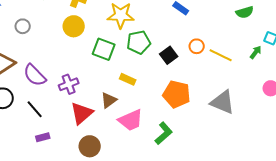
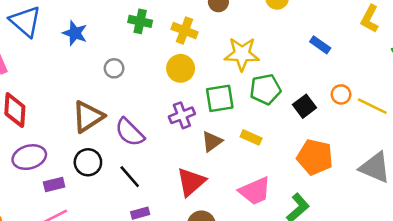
green square: (104, 49) -> (220, 98), turned -30
purple cross: (69, 84) -> (182, 115), moved
brown triangle: (109, 100) -> (212, 141), moved

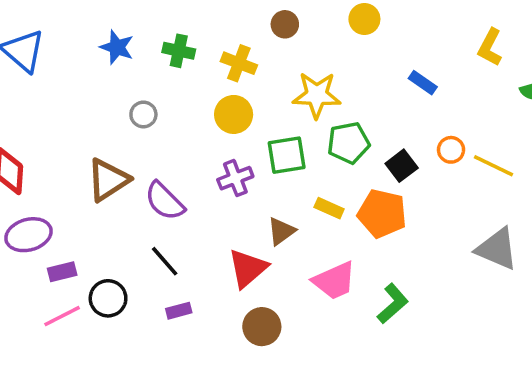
blue star: (75, 33) -> (117, 47), moved
brown triangle: (212, 141) -> (281, 231), moved
orange pentagon: (315, 157) -> (382, 213), moved
black circle: (88, 162) -> (108, 298), moved

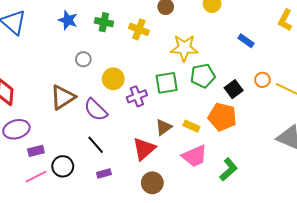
yellow circle: (234, 114) -> (113, 79), moved
yellow rectangle: (329, 208) -> (191, 126), moved

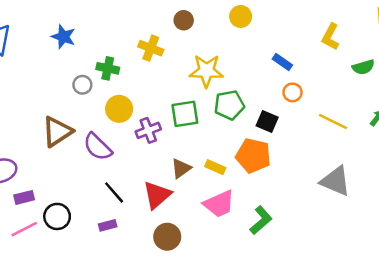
green cross: (104, 22) -> (108, 68), moved
orange circle: (262, 80) -> (293, 92), moved
black square: (234, 89) -> (267, 122), turned -30
black line: (96, 145) -> (114, 192), moved

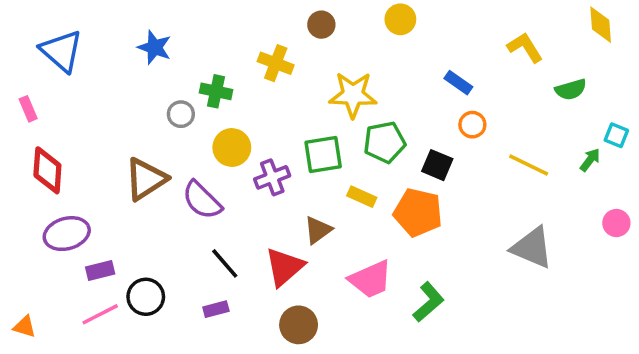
yellow L-shape: (330, 37) -> (525, 47), turned 120
yellow rectangle: (215, 167) -> (362, 197), moved

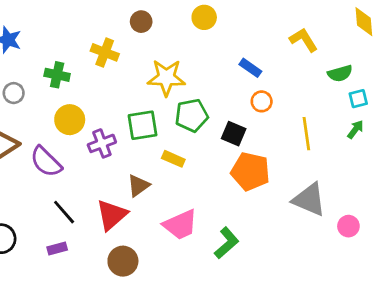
gray circle: (181, 114) -> (14, 93), moved
cyan square: (616, 135) -> (358, 99), moved, turned -36
yellow line: (529, 165) -> (306, 134), turned 56
orange pentagon: (418, 212) -> (250, 171), moved
pink circle: (616, 223) -> (348, 226), moved

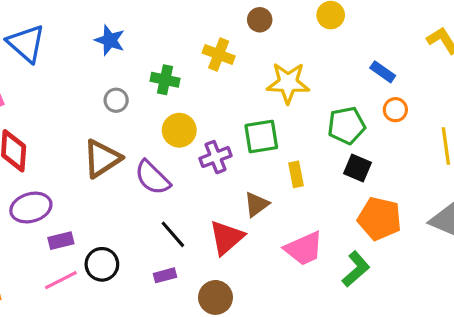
green pentagon: (192, 115) -> (346, 125), moved
black square: (234, 134) -> (357, 168), moved
yellow rectangle: (173, 159) -> (296, 174), turned 55
orange pentagon: (250, 171) -> (380, 219), moved
brown circle: (123, 261) -> (215, 297), moved

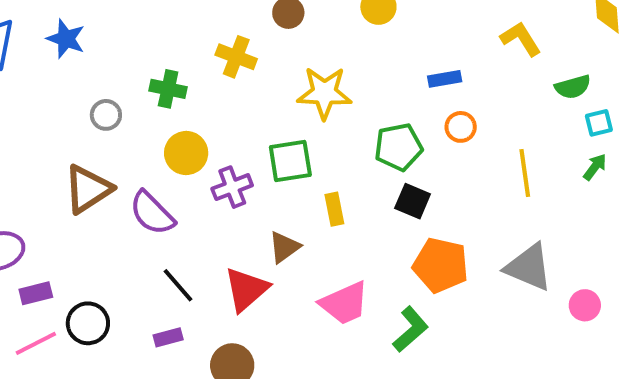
blue star: (110, 40) -> (66, 39), moved
blue rectangle: (383, 72) -> (445, 79), turned -45

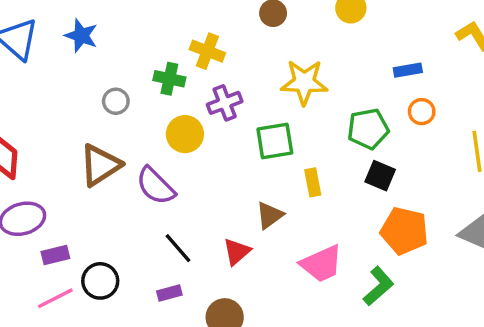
yellow cross: (236, 57) -> (207, 51), moved
purple cross: (232, 187) -> (225, 103), moved
red triangle: (246, 289) -> (237, 252), size x0.7

